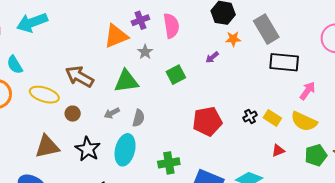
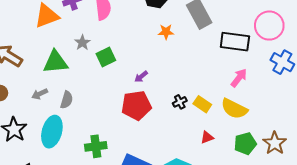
orange star: (233, 39) -> (166, 32), moved
gray star: (145, 52) -> (82, 43), moved
purple arrow: (212, 57) -> (141, 77), moved
black rectangle: (284, 62) -> (235, 42), moved

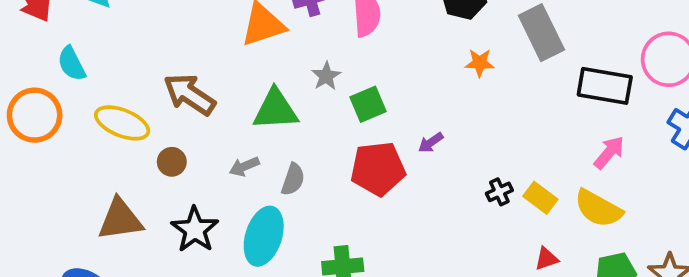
red pentagon: (136, 105) -> (378, 169), moved

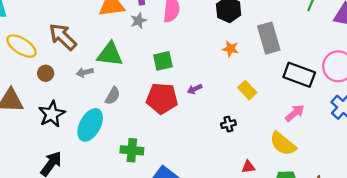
gray star: (326, 76) -> (138, 21), moved
gray arrow: (244, 166) -> (85, 72), moved
yellow rectangle: (540, 198) -> (247, 90), moved

